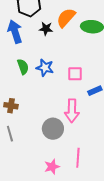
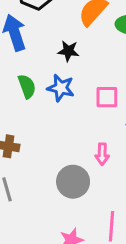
black star: (46, 29) -> (68, 51), moved
pink arrow: (72, 111) -> (102, 154), size x0.6

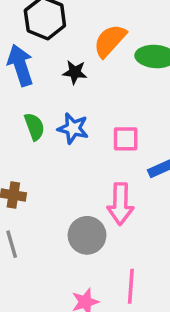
black star: (68, 51) -> (75, 72), moved
pink arrow: (102, 154) -> (120, 204), size x1.6

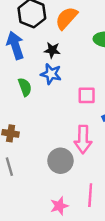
orange semicircle: (110, 41) -> (66, 18), moved
blue star: (73, 128) -> (51, 74), moved

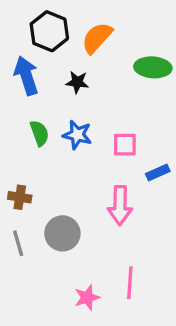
blue star: (51, 74) -> (77, 135), moved
gray circle: (60, 161) -> (62, 233), moved

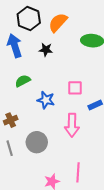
green semicircle: (39, 133) -> (23, 81), turned -98
blue star: (77, 135) -> (46, 100), moved
brown cross: (20, 197) -> (11, 120), turned -32

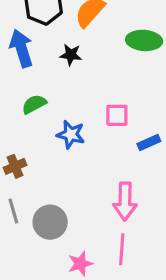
pink arrow: (72, 125) -> (125, 201), moved
gray circle: (37, 142) -> (50, 222), moved

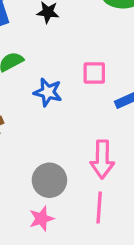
gray circle: (50, 222) -> (49, 180), moved
pink star: (80, 264) -> (41, 219), moved

